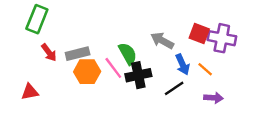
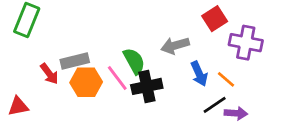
red square: (199, 33) -> (215, 19), moved, turned 36
gray arrow: (162, 41) -> (175, 45), turned -45
red arrow: (49, 52) -> (49, 74), moved
black line: (174, 88) -> (215, 105), moved

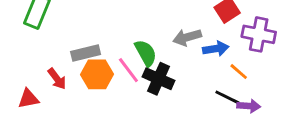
red arrow: (49, 74) -> (57, 79), moved
blue arrow: (199, 74) -> (216, 49), moved, turned -75
black cross: (147, 86) -> (159, 79), turned 36
black line: (215, 105) -> (227, 97), turned 60

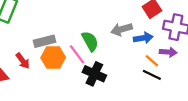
orange line: (239, 72) -> (152, 61), moved
black cross: (159, 79) -> (94, 74), moved
purple arrow: (249, 106) -> (168, 52), moved

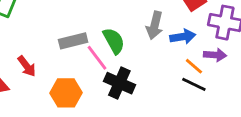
gray arrow: (122, 29) -> (155, 25), turned -60
gray rectangle: (44, 41) -> (73, 41), moved
orange hexagon: (53, 58) -> (66, 93), moved

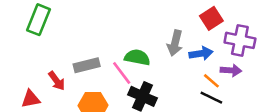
gray rectangle: (73, 41) -> (87, 65), moved
green semicircle: (114, 41) -> (137, 57), turned -50

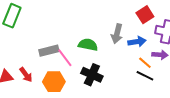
pink line: (122, 73) -> (65, 58), moved
red arrow: (57, 81) -> (26, 75), moved

